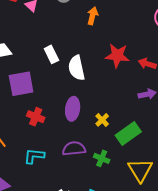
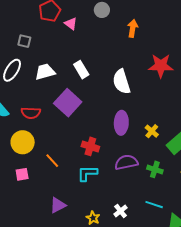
white rectangle: (51, 54) -> (81, 70), moved
purple square: (21, 84) -> (68, 103), turned -32
red cross: (36, 117) -> (90, 146), moved

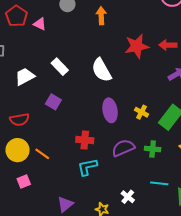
purple square: (68, 103) -> (53, 102), size x0.6
orange line: (52, 161) -> (42, 154), moved

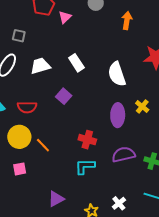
pink triangle: (40, 24) -> (65, 17), turned 40
yellow cross: (142, 112) -> (142, 106), moved

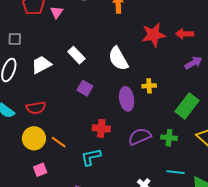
purple square: (64, 96) -> (85, 88), moved
yellow cross: (142, 106) -> (149, 86), turned -32
cyan L-shape: (85, 166) -> (91, 157), moved

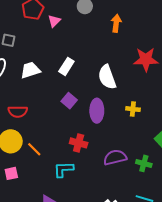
white rectangle: (76, 55) -> (66, 66), turned 66
purple ellipse: (127, 99) -> (97, 111), moved

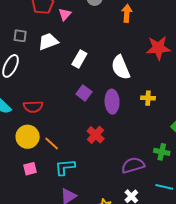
white trapezoid: (30, 70) -> (48, 41), moved
red cross: (79, 143) -> (96, 135), turned 30
purple semicircle: (115, 157) -> (133, 165), moved
cyan L-shape: (64, 169) -> (65, 167), moved

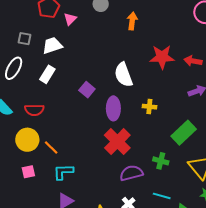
white rectangle: (79, 59) -> (47, 74), moved
purple square: (84, 93) -> (87, 90), moved
red cross: (96, 135) -> (117, 142), moved, size x1.5

